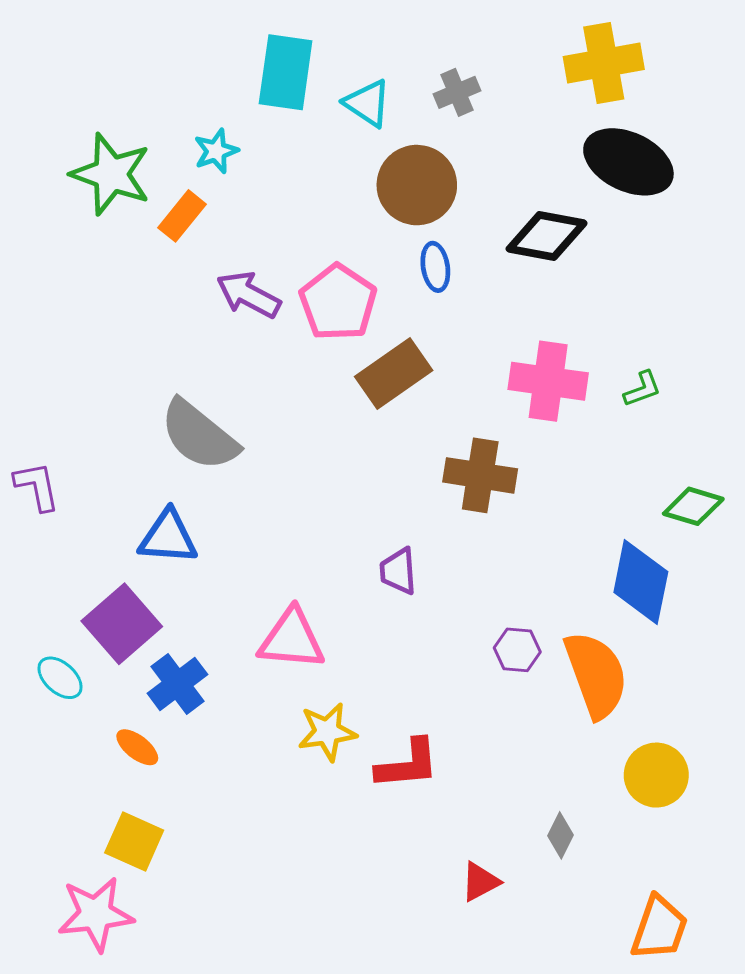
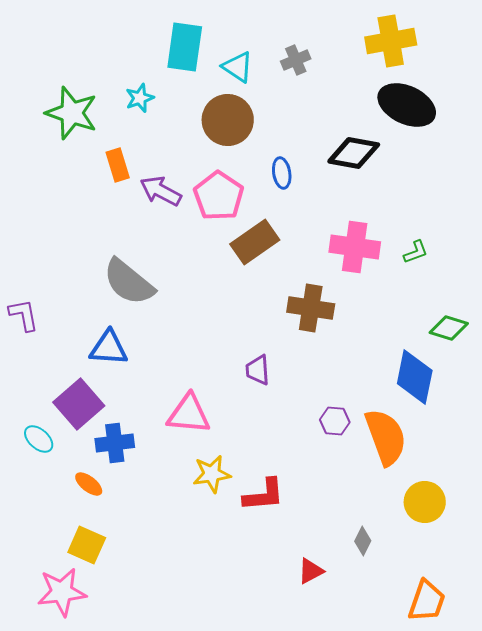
brown circle: (417, 185) -> (228, 120), moved
orange rectangle: (182, 216) -> (118, 165), moved, turned -56
blue cross: (177, 684) -> (115, 443), turned 30

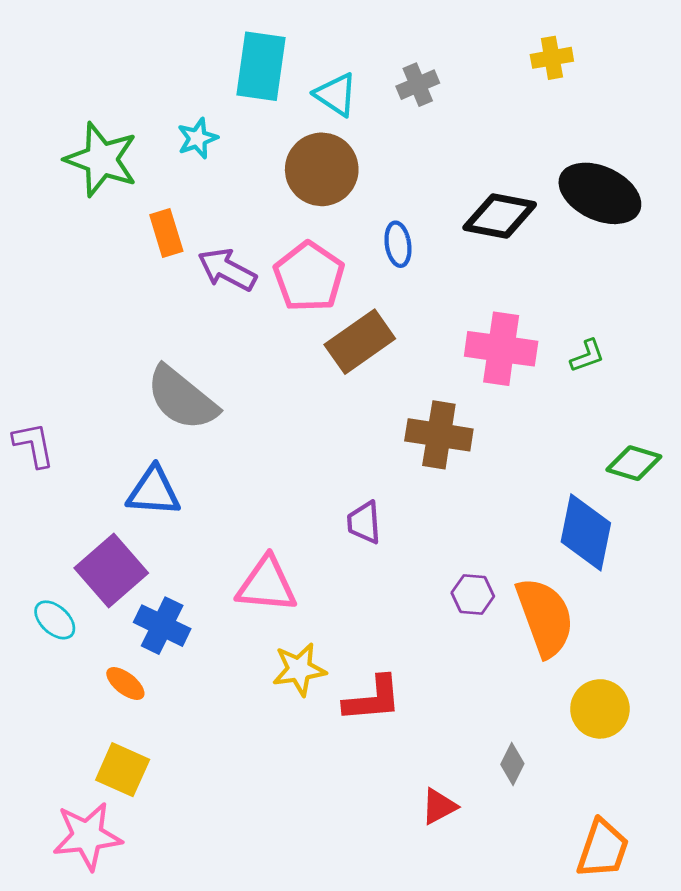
yellow cross: (391, 41) -> (552, 58), size x0.6
black ellipse: (407, 105) -> (600, 193), moved
blue cross: (115, 443) -> (162, 626), turned 33

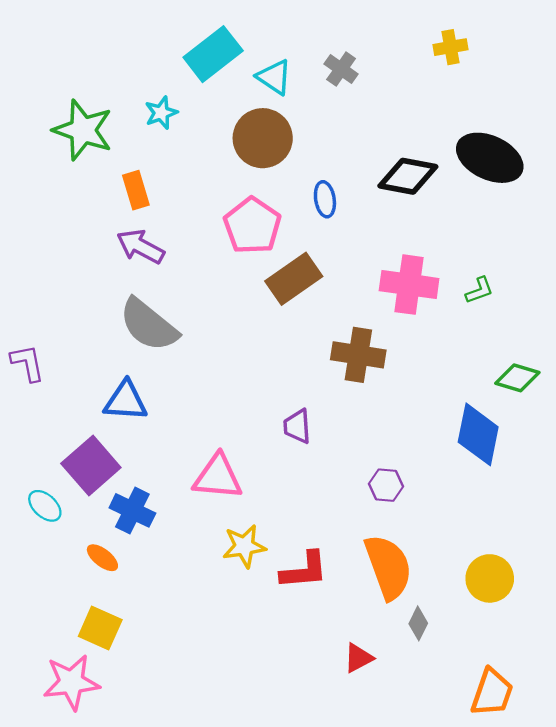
cyan rectangle: (261, 66) -> (213, 54), turned 44
gray cross: (418, 85) -> (341, 69), turned -32
purple arrow: (227, 270) -> (140, 247), moved
orange semicircle: (545, 617) -> (388, 567), moved

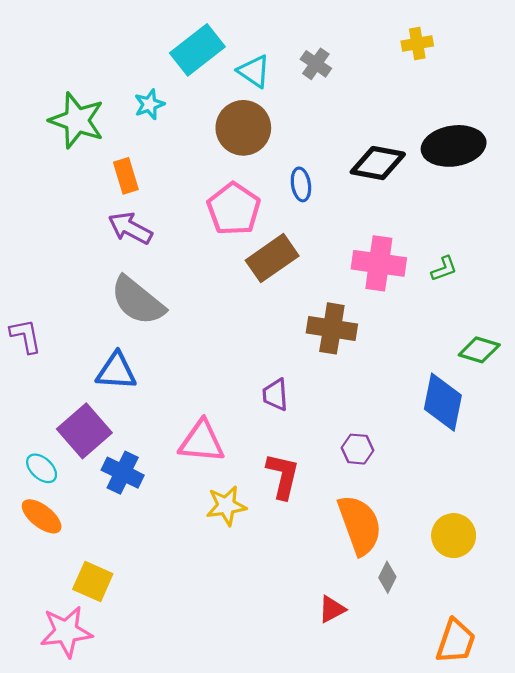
black ellipse: (490, 158) -> (454, 146), turned -34
orange ellipse: (102, 558) -> (42, 516), moved, size x1.4
red L-shape: (304, 570) -> (283, 476), moved, turned -72

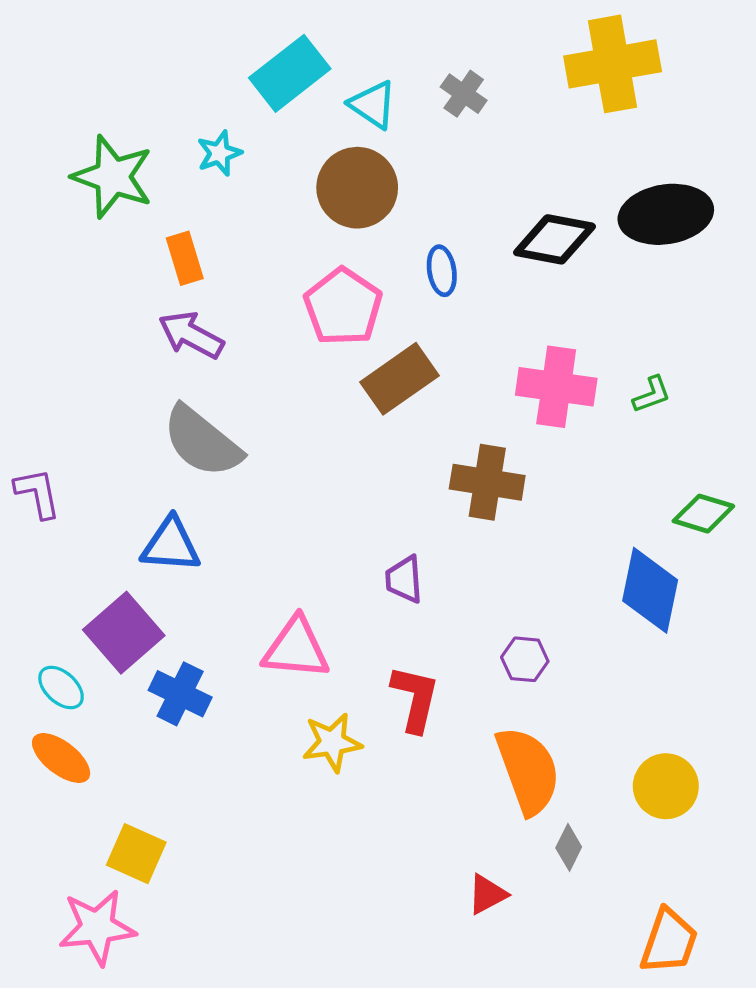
yellow cross: (417, 43) -> (613, 64), size x2.0

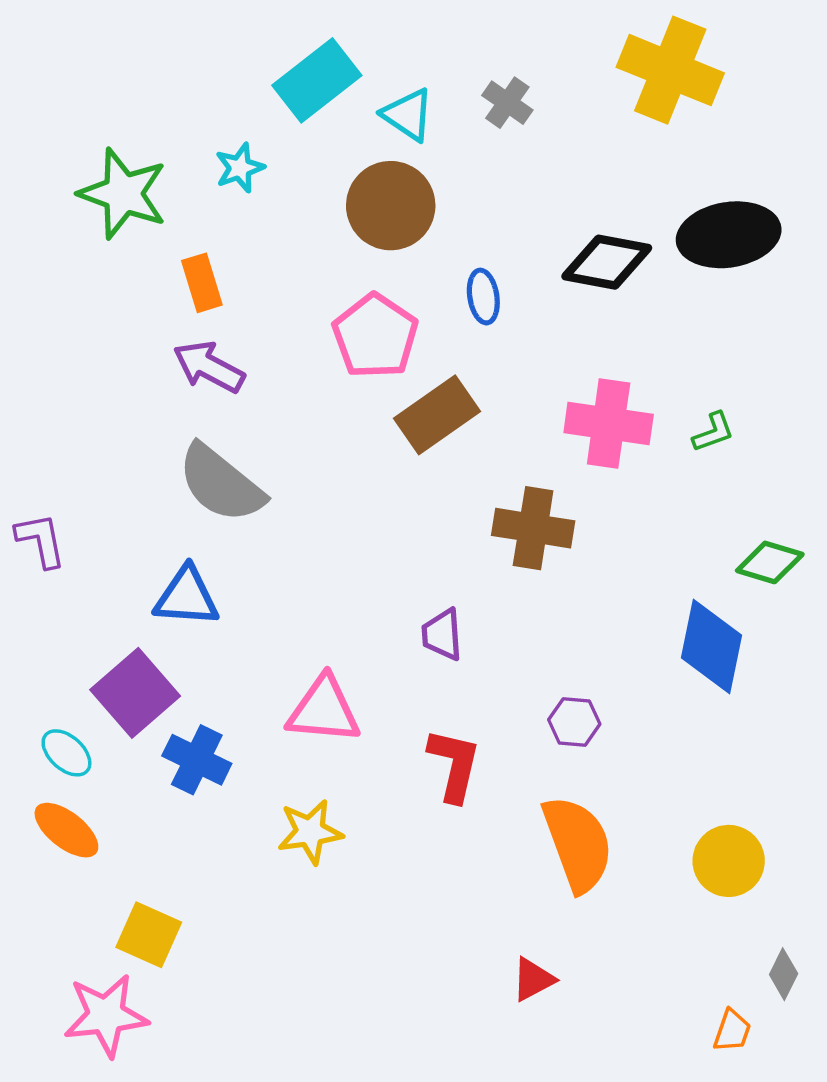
yellow cross: (613, 64) -> (670, 70), turned 32
yellow star: (332, 742) -> (310, 832), moved
gray diamond: (569, 847) -> (784, 974), moved
orange trapezoid: (669, 941) -> (732, 1031), size x0.6

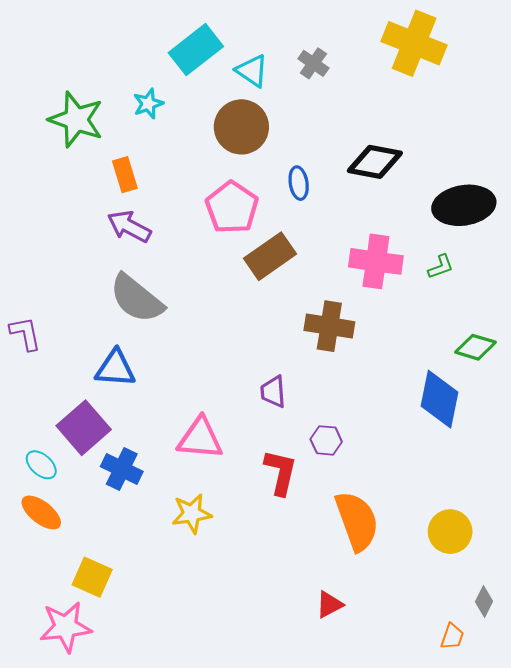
black ellipse: (729, 235) -> (464, 205), moved
purple hexagon: (574, 722) -> (326, 440), moved

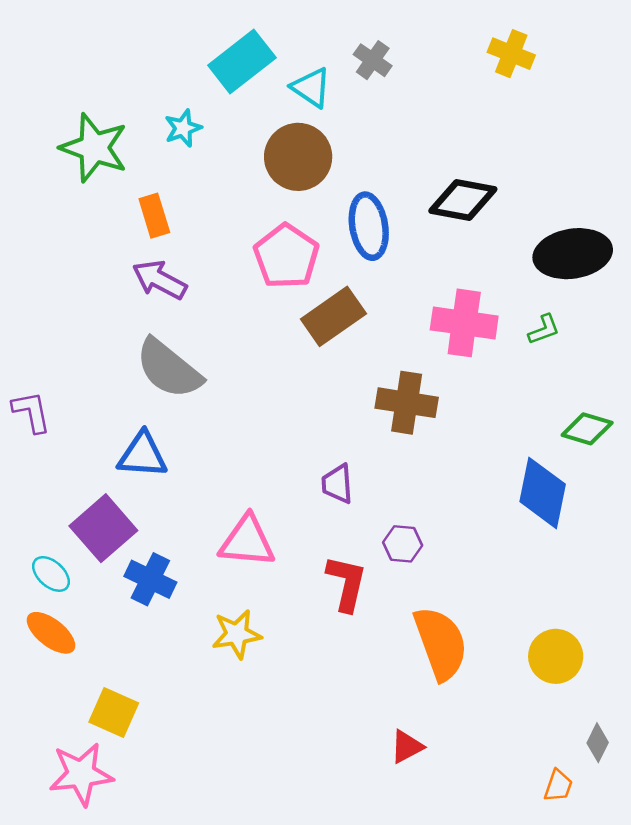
yellow cross: (414, 43) -> (511, 54), size x0.6
gray cross: (313, 63) -> (373, 60), moved
blue ellipse: (299, 183) -> (369, 226), size x1.6

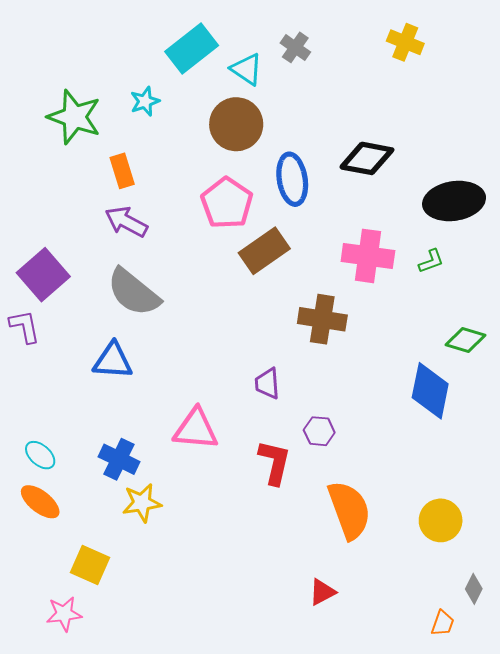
purple square: (103, 528) -> (43, 275), moved
yellow star: (237, 634) -> (142, 503), moved
pink star: (81, 774) -> (64, 614), size x0.7

